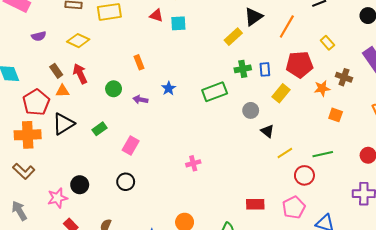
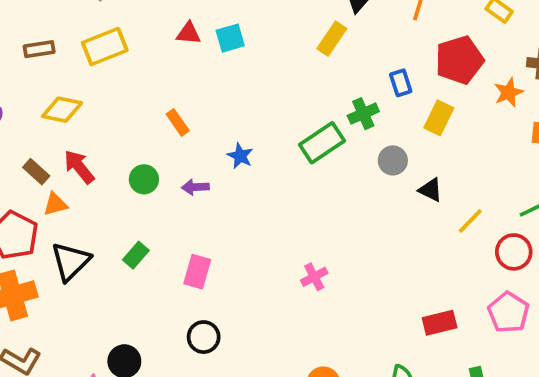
green cross: (243, 69) -> (363, 114), moved

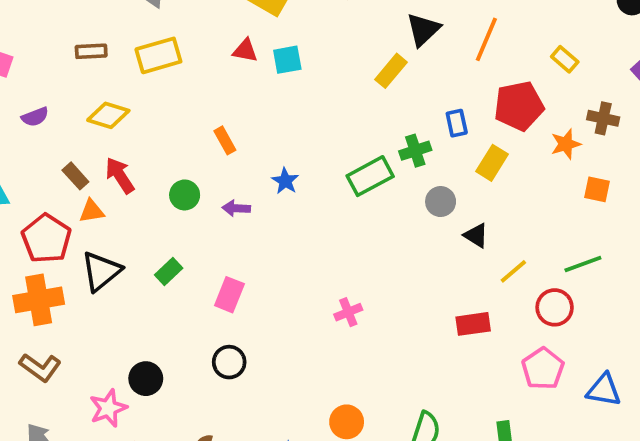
red rectangle: (440, 323) -> (473, 324), moved

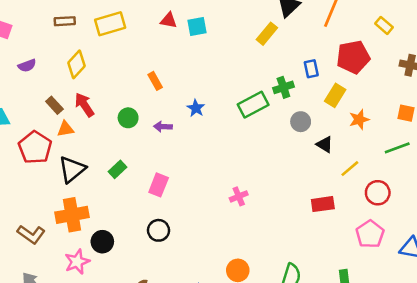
yellow diamond: (108, 115) -> (76, 64), turned -64
orange star: (566, 144) -> (359, 119), moved
green line: (583, 264) -> (397, 148), moved
orange cross: (39, 300) -> (72, 215), moved

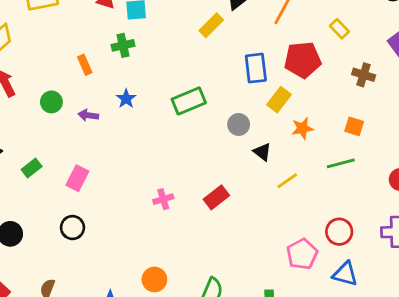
blue rectangle: (311, 69) -> (256, 68), size x1.5
green cross: (283, 87) -> (123, 45), moved
green rectangle: (117, 169) -> (32, 168), moved
red circle: (378, 193) -> (339, 232), moved
red rectangle: (323, 204) -> (216, 197), moved, turned -35

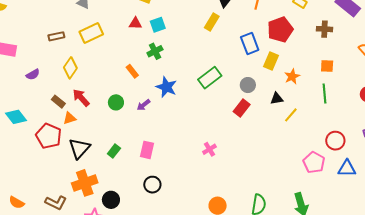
blue star: (126, 99) -> (166, 87), size x1.5
purple arrow: (88, 115) -> (144, 105), turned -32
black triangle: (262, 152) -> (277, 99), moved, turned -32
green line: (341, 163) -> (324, 94), turned -66
red rectangle: (216, 197) -> (242, 108), moved

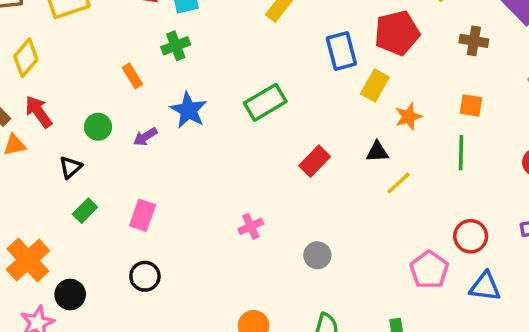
gray circle: (248, 85) -> (317, 255), moved
black triangle: (79, 148) -> (71, 167), moved, size x0.6
orange cross: (85, 183) -> (28, 260), turned -30

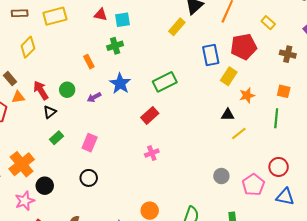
red arrow: (39, 112) -> (41, 90), moved
red rectangle: (315, 161) -> (150, 115), moved
gray circle: (317, 255) -> (221, 176), moved

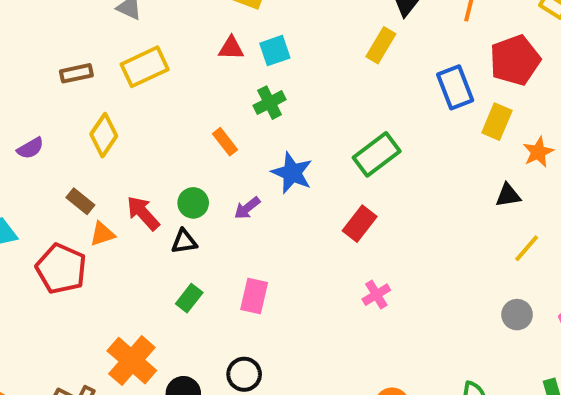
black triangle: (50, 112) -> (184, 242), moved, turned 40
yellow line: (239, 133) -> (527, 248), moved
black circle: (89, 178) -> (244, 374), moved

